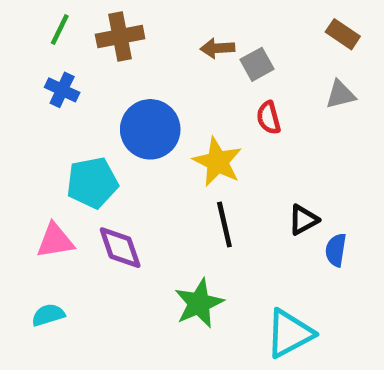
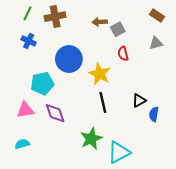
cyan triangle: (289, 333) -> (119, 152), moved

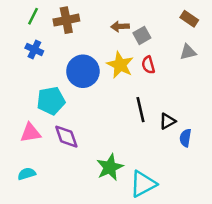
yellow star: (100, 74) -> (120, 65), moved
black line: (103, 103) -> (141, 110), moved

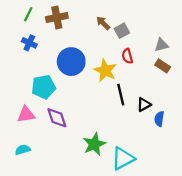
brown rectangle: (189, 19) -> (163, 66), moved
brown arrow: (120, 26) -> (103, 23), turned 48
yellow star: (120, 65) -> (105, 70), moved

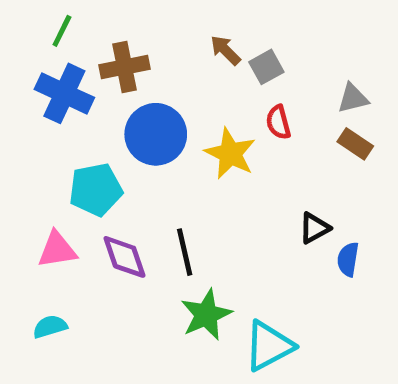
brown cross: (57, 17) -> (124, 67), moved
blue cross: (29, 43) -> (64, 93), size x1.6
black line: (121, 95) -> (185, 252), moved

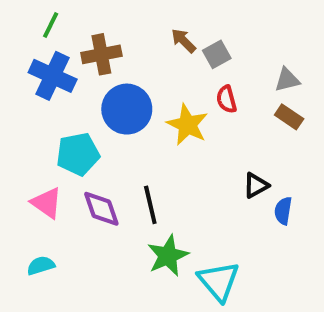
pink triangle: (57, 250) -> (47, 203), turned 44
cyan triangle: (269, 346) -> (219, 281), turned -42

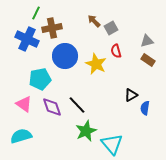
green line: (51, 25) -> (36, 13), moved
black line: (150, 205) -> (77, 105), turned -30
cyan semicircle: (41, 265) -> (21, 136), size x1.5

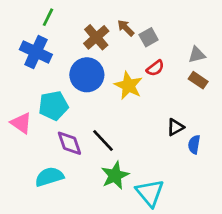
brown cross: (52, 28) -> (96, 37), moved, turned -30
red semicircle: (116, 51) -> (155, 68), turned -112
pink triangle: (24, 104) -> (21, 123), moved
cyan semicircle: (21, 136) -> (49, 177), moved

